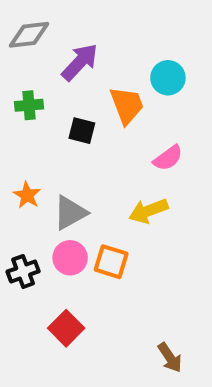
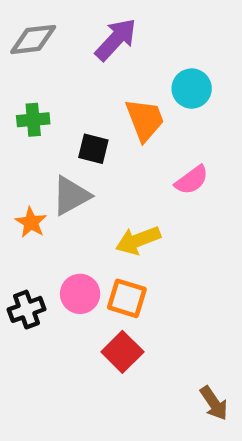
purple arrow: (80, 62) -> (116, 39), moved
yellow arrow: (148, 211) -> (138, 240), moved
gray triangle: (70, 213) -> (71, 196), moved
red square: (66, 328) -> (122, 352), moved
brown arrow: (170, 358) -> (214, 403), moved

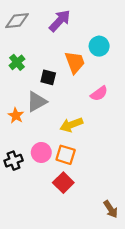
green cross: (33, 120) -> (17, 62), turned -35

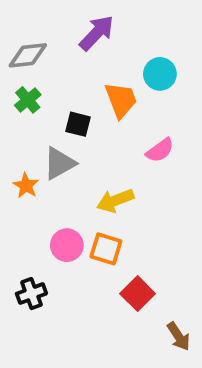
gray diamond: (17, 21) -> (28, 55), moved
black cross: (14, 161) -> (31, 294), moved
red square: (63, 183) -> (138, 294), moved

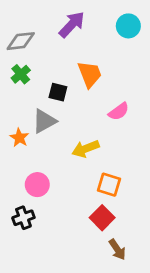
cyan circle: (160, 74) -> (128, 26), moved
pink circle: (67, 245) -> (37, 185), moved
orange square: (106, 249) -> (109, 185), moved
brown arrow: (179, 336) -> (117, 249), moved

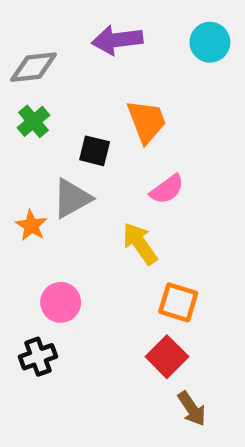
purple arrow: (72, 25) -> (117, 40), turned -140
pink semicircle: (119, 111) -> (167, 189), moved
yellow arrow: (86, 149) -> (140, 244), turned 76

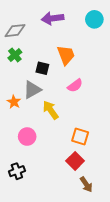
yellow arrow: (140, 244) -> (51, 110), moved
black cross: (38, 357) -> (17, 171), moved

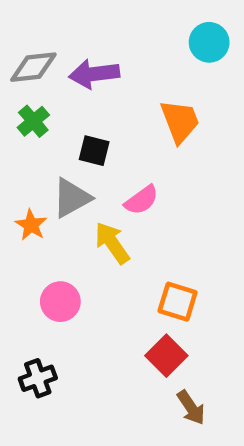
purple arrow: (53, 18) -> (94, 74), moved
orange trapezoid: (66, 55) -> (180, 121), moved
pink semicircle: (75, 86) -> (142, 200), moved

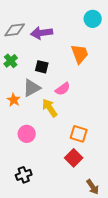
green cross: (33, 121) -> (11, 61), moved
black cross: (38, 378) -> (24, 175), moved
brown arrow: (191, 408) -> (93, 187), moved

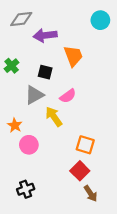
gray diamond: (15, 30) -> (21, 19), moved
orange trapezoid: (80, 54) -> (73, 56), moved
orange star: (14, 100) -> (15, 125), moved
brown arrow: (93, 187) -> (91, 194), moved

